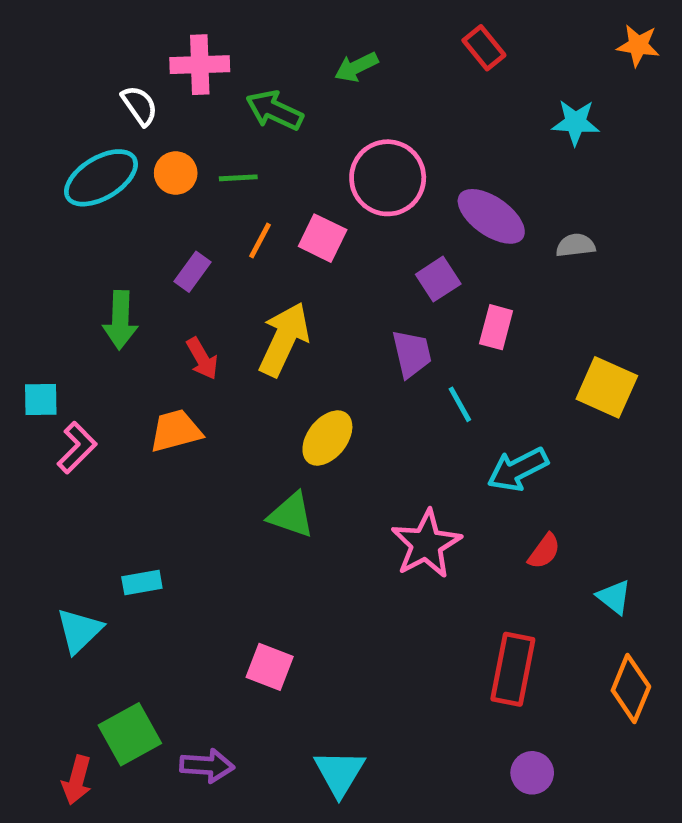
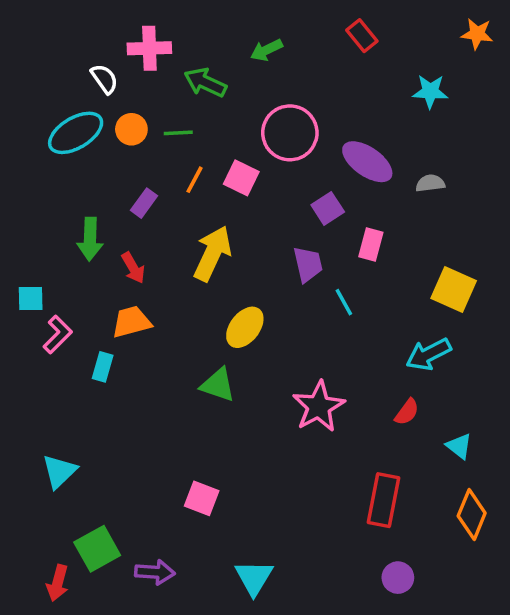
red arrow: (202, 359) -> (133, 268), moved
cyan arrow: (518, 469) -> (428, 354), moved
cyan rectangle: (142, 583) -> (103, 367), moved, turned -64

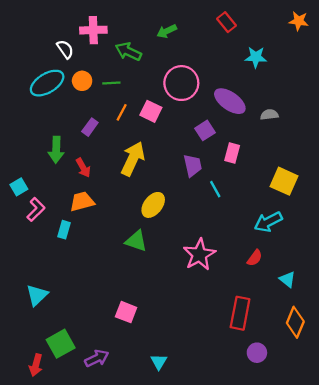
cyan star: (430, 91) -> (256, 57), moved
cyan square: (31, 298) -> (19, 187), turned -30
purple arrow: (155, 572) -> (97, 358), turned -30
cyan triangle: (254, 578) -> (159, 362), size x0.7
purple circle: (398, 578) -> (257, 353), moved

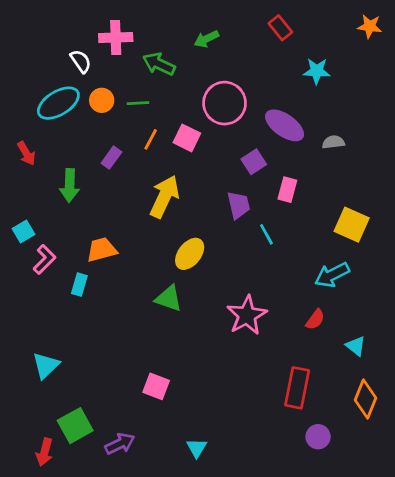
red arrow: (83, 168) -> (26, 153), moved

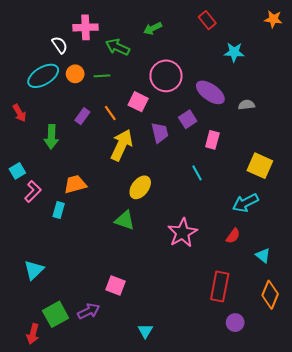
orange line: (151, 139) -> (110, 113), moved, turned -63
purple trapezoid: (238, 205) -> (160, 133), moved
purple arrow: (120, 444) -> (89, 311), moved

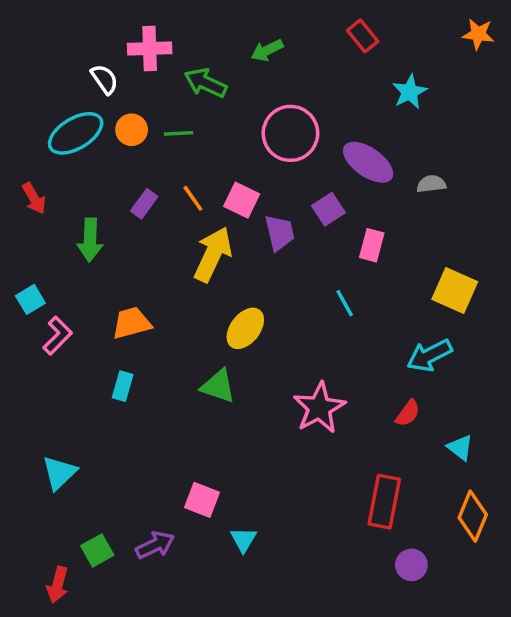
cyan star: (234, 52) -> (410, 92), turned -30
pink square: (138, 102) -> (242, 200), moved
cyan rectangle: (59, 210) -> (123, 386), moved
green square: (56, 314) -> (97, 550), size x0.7
cyan triangle: (145, 331) -> (244, 540), moved

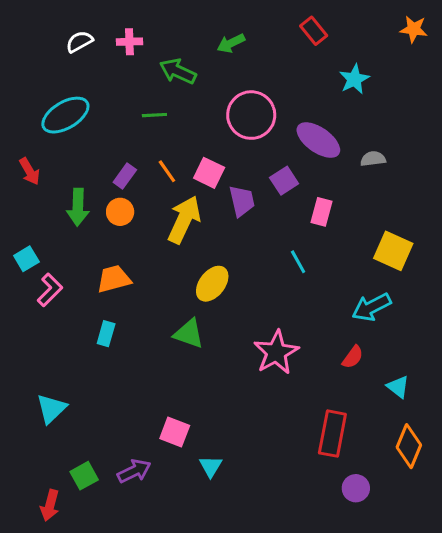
pink cross: (150, 49) -> (129, 42), size x0.7
white semicircle: (104, 79) -> (79, 42), moved, turned -84
orange circle: (132, 130) -> (120, 212), moved

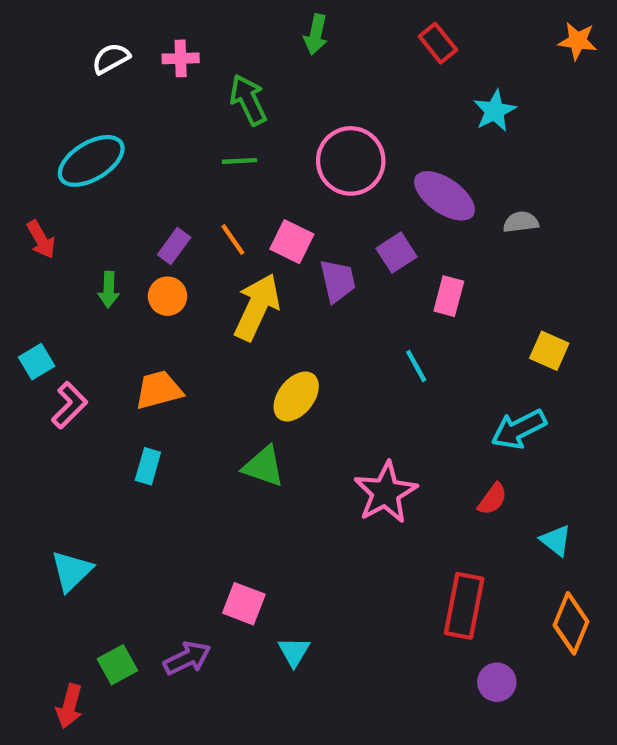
green arrow: (231, 43) -> (316, 34), moved, turned -52
green arrow: (178, 71) -> (248, 100), turned 39
green line: (154, 115) -> (239, 161), moved
green arrow: (78, 207) -> (109, 290), size x0.7
yellow square: (393, 251) -> (549, 351), size x0.7

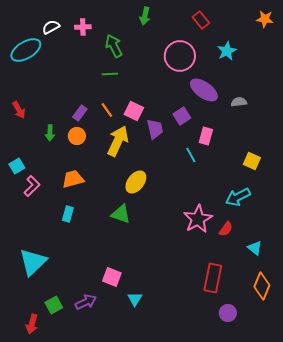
cyan ellipse: (91, 161) -> (26, 50), moved
pink circle: (351, 161) -> (180, 56), moved
cyan line: (416, 366) -> (191, 155), moved
pink star: (386, 492) -> (198, 219), moved
cyan triangle: (72, 571) -> (33, 262), size x1.4

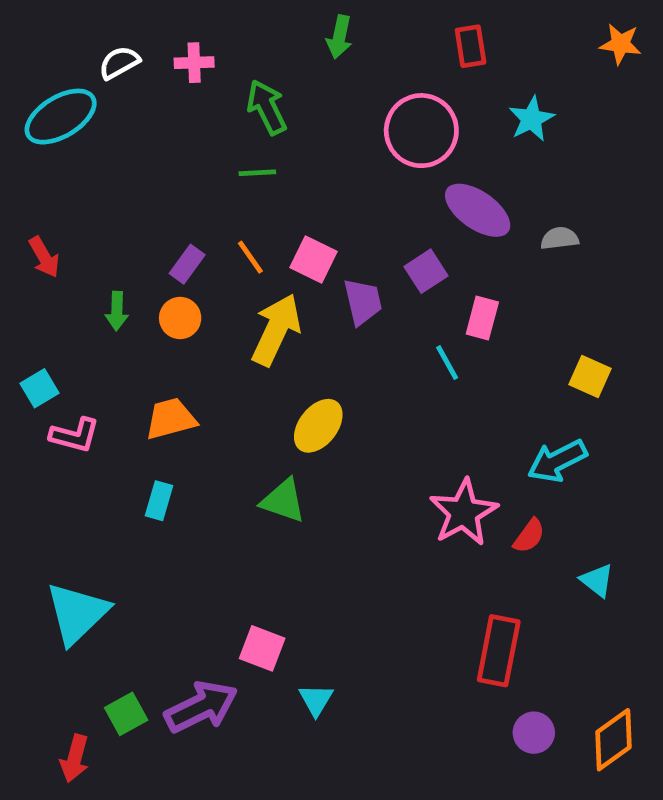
red rectangle: (201, 20) -> (471, 46), turned 30
pink L-shape: (32, 186) -> (75, 435), turned 60
orange diamond: (262, 286) -> (613, 740), moved, turned 32
purple arrow: (86, 302) -> (201, 707), size x1.4

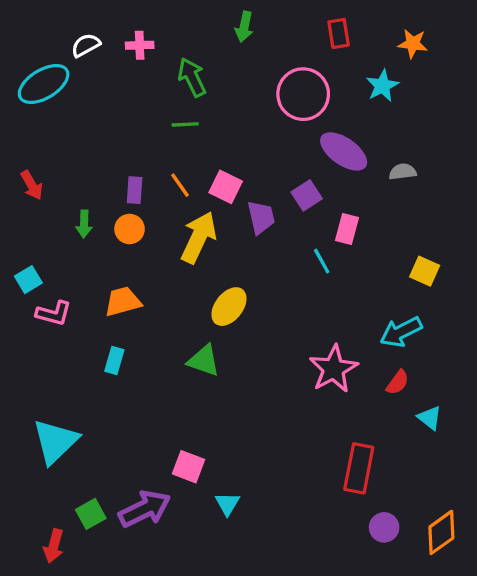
orange star: (620, 44) -> (413, 44), moved
purple rectangle: (187, 264) -> (135, 190), turned -32
red semicircle: (529, 536) -> (398, 382), moved

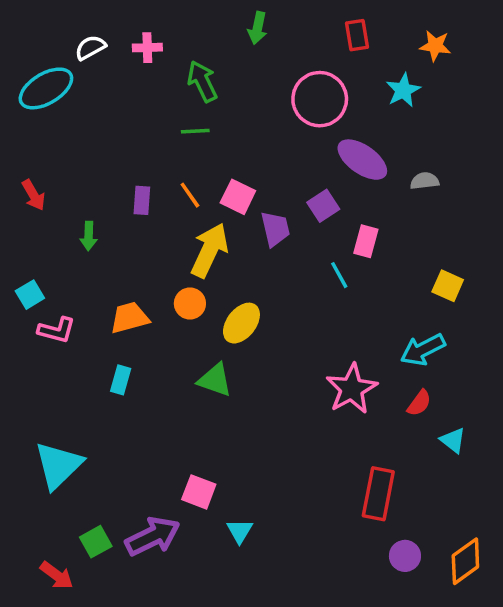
orange circle: (130, 229) -> (190, 304), moved
red arrow: (54, 546) -> (57, 575), turned -68

